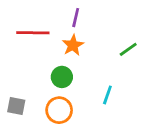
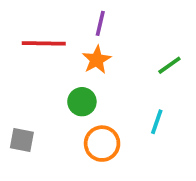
cyan line: (107, 95) -> (157, 122), moved
orange circle: (59, 110) -> (102, 144), moved

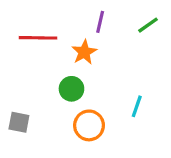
purple line: (100, 23) -> (100, 22), moved
green line: (169, 65) -> (148, 25), moved

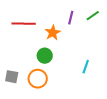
purple line: (100, 22) -> (71, 18), moved
orange circle: (89, 125) -> (38, 79), moved

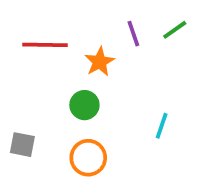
purple line: (71, 18) -> (133, 34), turned -32
orange circle: (38, 79) -> (88, 158), moved

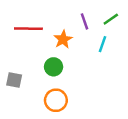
cyan line: (162, 126) -> (102, 44), moved
gray square: (22, 145) -> (14, 80), moved

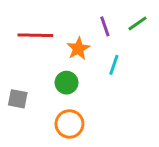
cyan line: (102, 44) -> (114, 65), moved

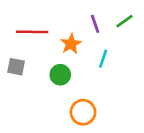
gray square: (18, 99) -> (16, 67), moved
orange circle: (69, 124) -> (83, 112), moved

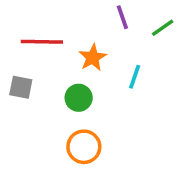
purple line: (95, 24) -> (122, 17), moved
orange circle: (83, 112) -> (84, 147), moved

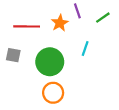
orange star: (93, 57) -> (60, 23), moved
green circle: (79, 98) -> (50, 62), size x1.6

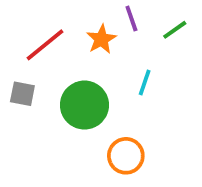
red line: (27, 26) -> (45, 45), turned -40
orange circle: (53, 93) -> (126, 156), moved

